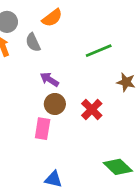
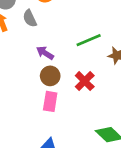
green line: (99, 51) -> (89, 40), moved
pink rectangle: (43, 129) -> (50, 101), moved

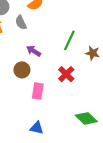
green line: (89, 40) -> (69, 40), turned -42
brown circle: (50, 76) -> (22, 70), moved

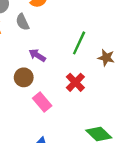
pink rectangle: (38, 91) -> (42, 102), turned -49

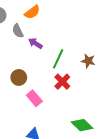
green line: (79, 43) -> (58, 59), moved
purple arrow: (37, 55) -> (35, 43), moved

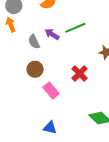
gray semicircle: (18, 31) -> (34, 42), moved
green line: (58, 59) -> (75, 28), moved, turned 42

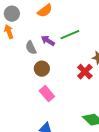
brown circle: (35, 69) -> (42, 69), moved
red cross: (80, 73) -> (85, 72), moved

